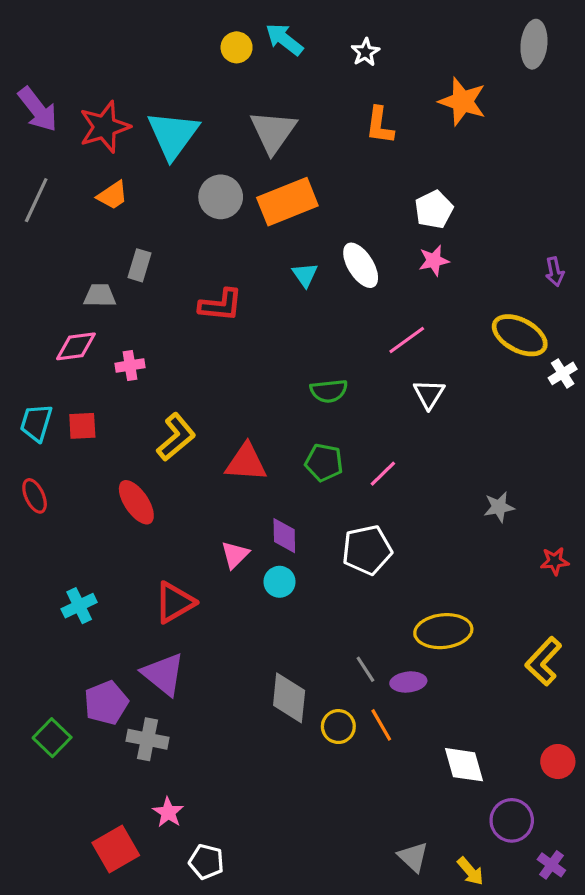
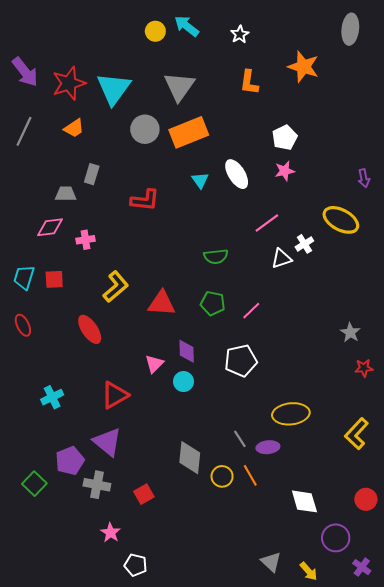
white cross: (563, 373) -> (304, 244), moved
white triangle: (429, 394) -> (281, 259), turned 40
gray star: (499, 507) -> (350, 333), moved, turned -30
red square: (116, 849) -> (144, 494), moved, size x0.7

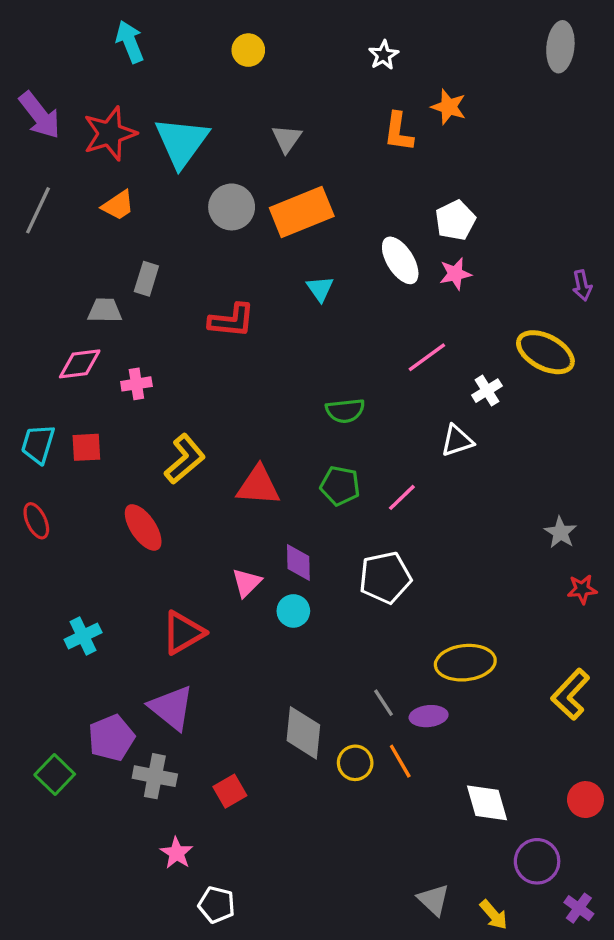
cyan arrow: (187, 26) -> (130, 42), moved, turned 30
orange star: (303, 67) -> (449, 107), moved, size x0.7
gray triangle: (179, 86) -> (287, 139), size x0.6
white ellipse: (237, 174) -> (400, 260), moved
white triangle: (281, 259) -> (457, 441), moved

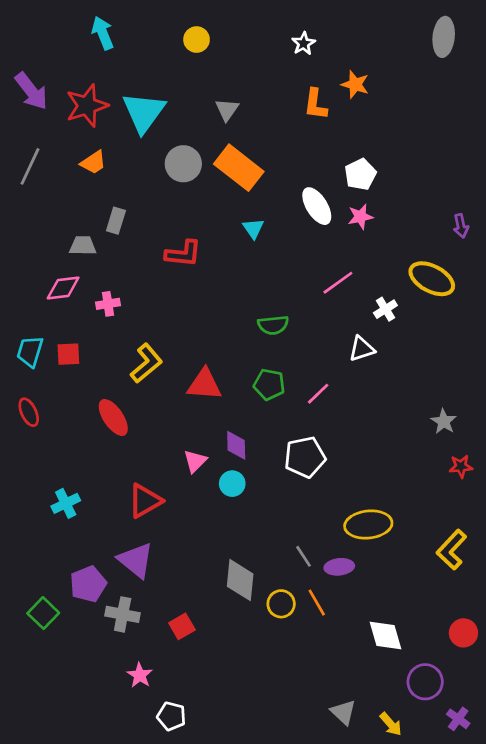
orange rectangle: (302, 212) -> (239, 168), turned 60

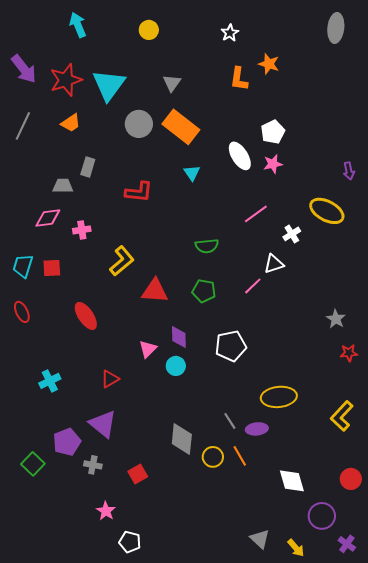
yellow L-shape: (146, 363) -> (122, 261), moved
pink line: (318, 394) -> (253, 286), moved
red triangle: (145, 501) -> (110, 379), size x0.7
gray cross: (123, 614) -> (93, 465), size x0.7

